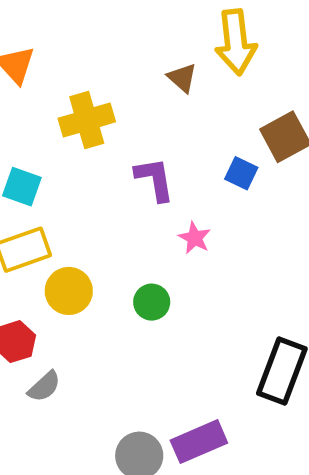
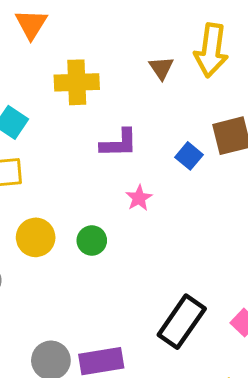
purple L-shape: (155, 179) -> (119, 143), turned 84
yellow circle: (69, 291) -> (36, 237), moved

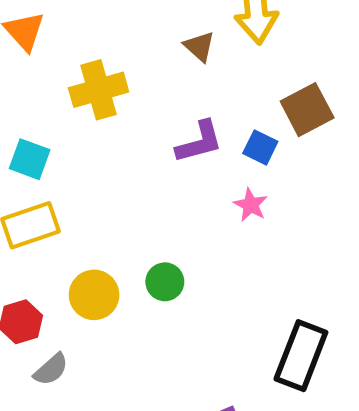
purple L-shape: (119, 143) -> (199, 142), moved
pink star: (139, 198) -> (251, 205), moved

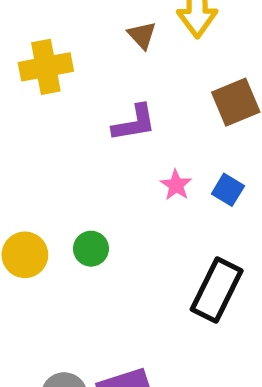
blue square: (260, 147) -> (228, 190), moved
black rectangle: (301, 356) -> (217, 290), moved

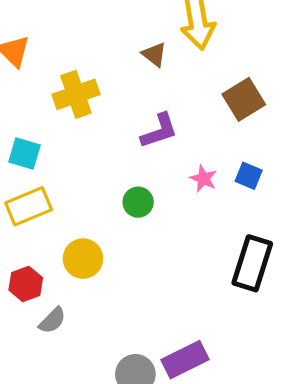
green circle: (91, 249) -> (138, 202), moved

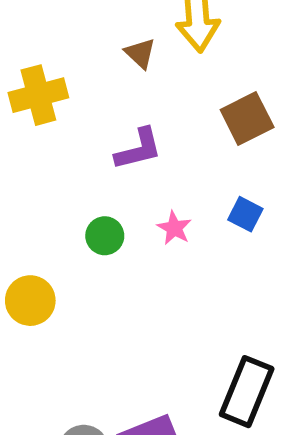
pink star: (203, 179) -> (174, 228), moved
black rectangle: (252, 263) -> (247, 392), moved

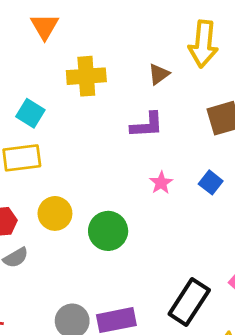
brown triangle: (140, 53) -> (159, 74), moved, turned 30
green circle: (105, 236) -> (108, 231), moved, size x1.5

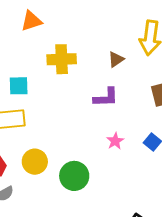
orange triangle: (45, 26) -> (31, 21), turned 40
cyan square: (30, 113) -> (19, 86), turned -35

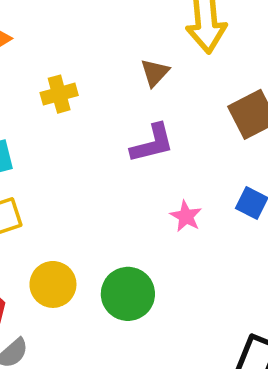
yellow cross: (62, 59) -> (59, 94), size x0.7

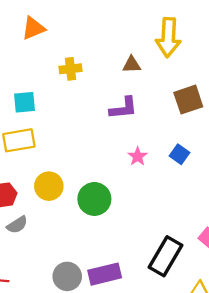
brown triangle: (155, 73) -> (132, 65), turned 36

